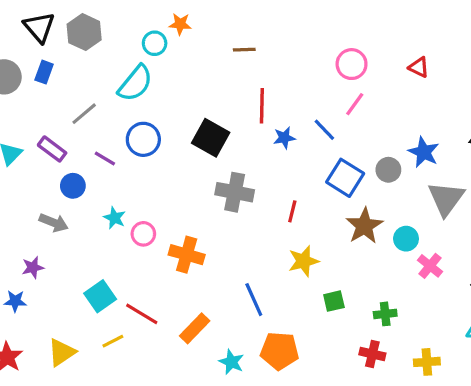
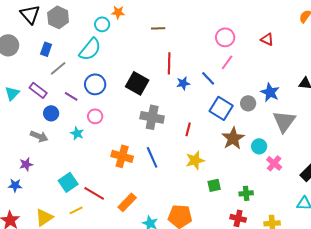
blue rectangle: (44, 72) -> (46, 49), moved
pink circle: (143, 234) -> (95, 116), moved
blue line: (254, 300) -> (152, 157), moved

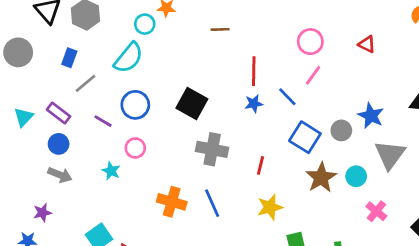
red line: (169, 63) -> (254, 71), moved
blue circle: (51, 113) -> (59, 144), moved
cyan circle: (259, 146) -> (356, 176), moved

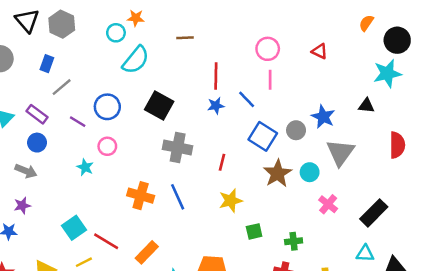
cyan semicircle: (129, 58) -> (136, 60), moved
pink line: (313, 75) -> (270, 80), turned -36
gray arrow: (60, 175) -> (26, 171), moved

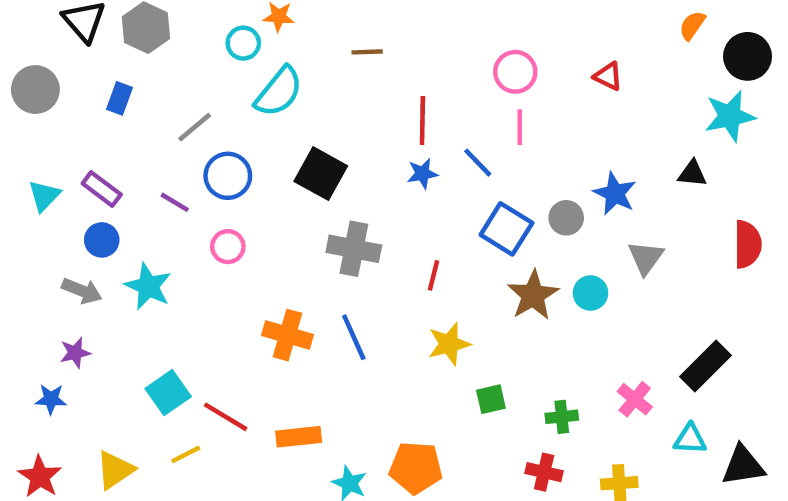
gray line: (62, 87) -> (195, 127), moved
gray triangle: (340, 152) -> (646, 258), size x0.7
cyan star: (85, 167) -> (148, 286), moved, size x1.5
pink cross: (328, 204) -> (635, 399), moved
orange rectangle: (147, 252) -> (299, 437), turned 40

